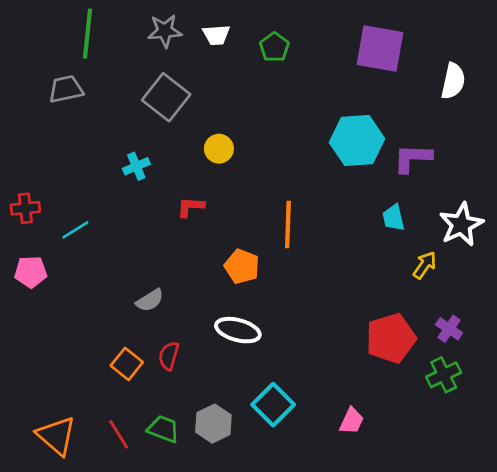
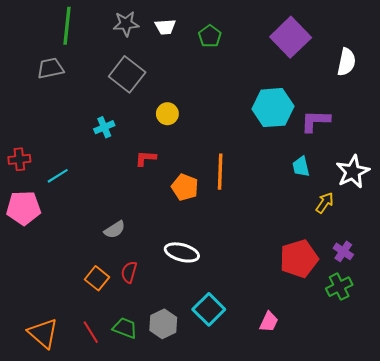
purple square: (380, 48) -> (291, 37), turned 36
orange pentagon: (242, 266) -> (185, 187), moved
pink pentagon: (31, 272) -> (24, 208), size x1.4

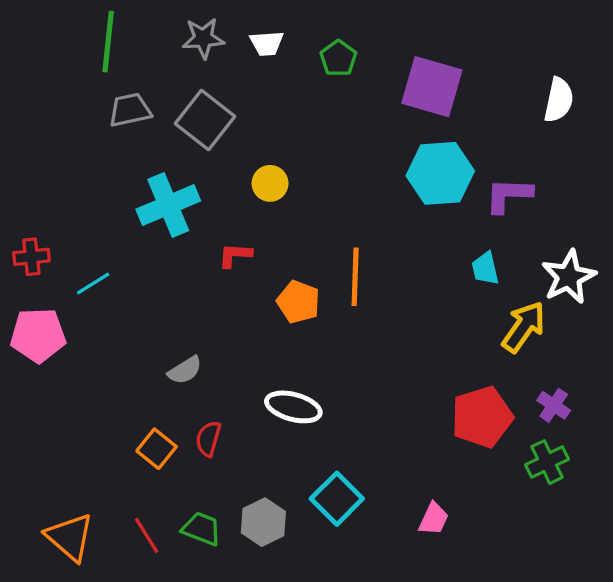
purple square: (291, 37) -> (432, 87), moved, turned -30
gray trapezoid: (50, 68) -> (130, 110), moved
cyan cross: (104, 127) -> (168, 205), size x1.8
yellow arrow: (325, 203) -> (524, 327), size x1.5

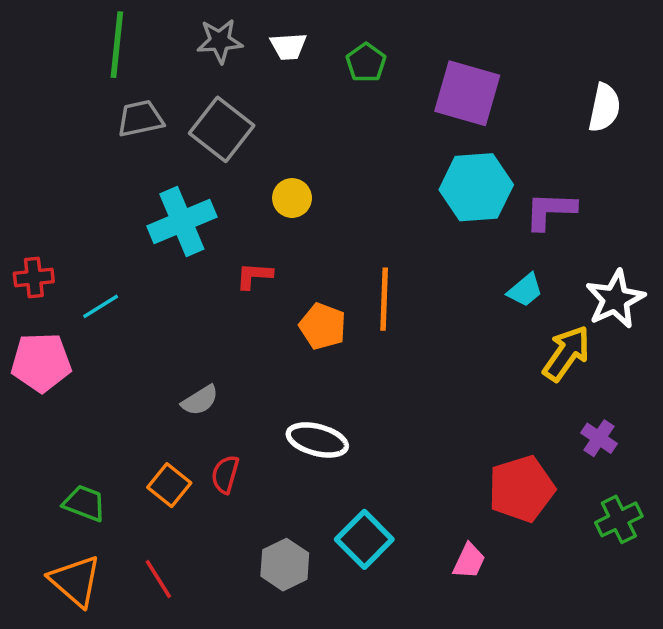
cyan trapezoid: (485, 268) -> (525, 290), turned -117
red pentagon: (482, 417) -> (521, 489), moved
green cross: (547, 462) -> (619, 519), moved
green trapezoid: (202, 529) -> (84, 503), moved

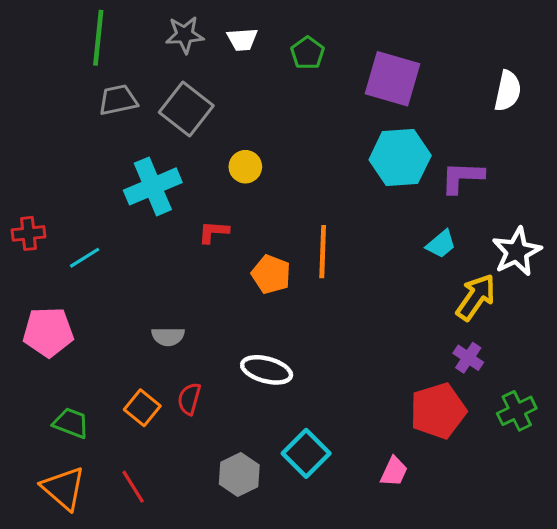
pink pentagon: (41, 362) -> (48, 332), moved
gray semicircle: (200, 400) -> (168, 337), turned 32
purple cross: (599, 438) -> (468, 358), moved
green cross: (619, 519) -> (517, 411), moved

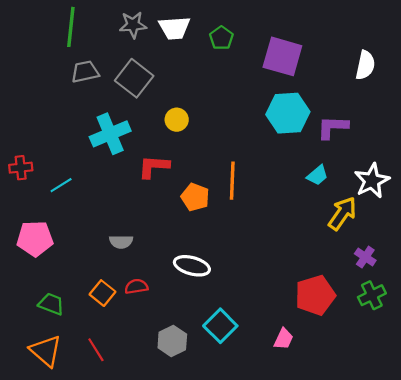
white trapezoid: (242, 39) -> (174, 28), size x1.4
red L-shape: (214, 232) -> (154, 167), size x1.4
purple cross: (468, 358) -> (365, 257), moved
red semicircle: (189, 399) -> (136, 287), turned 65

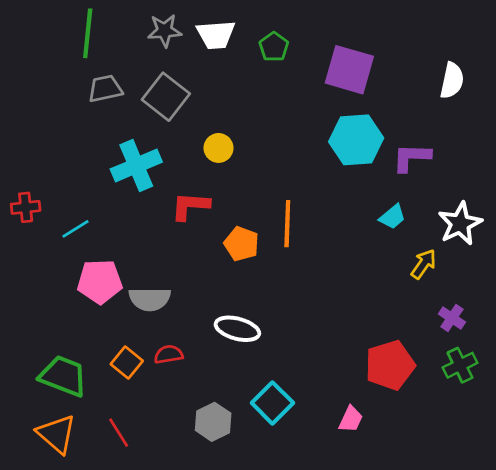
yellow arrow: (342, 213) -> (424, 264), size x0.7
pink pentagon: (35, 239) -> (100, 282), moved
gray semicircle: (121, 242) -> (150, 299), size x1.4
green trapezoid: (51, 304) -> (63, 376), size x1.5

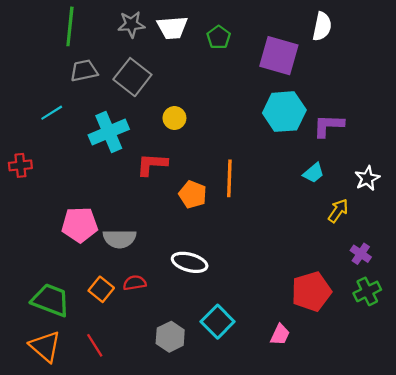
white semicircle: (452, 81) -> (322, 26), moved
white star: (460, 224) -> (367, 178), size x0.7
cyan line: (75, 229) -> (52, 113), moved

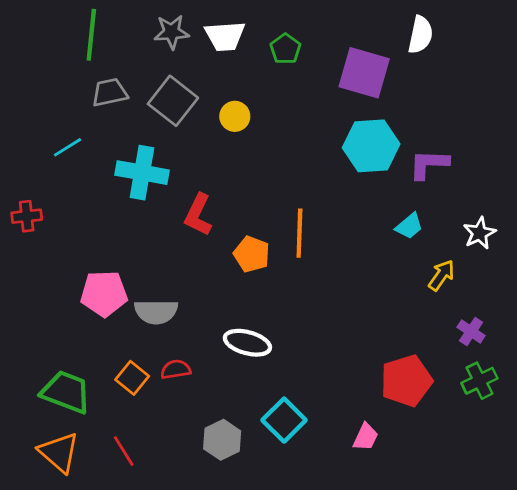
yellow circle: (174, 118) -> (235, 116), moved
cyan cross: (109, 132) -> (142, 173), turned 33
red L-shape: (152, 164) -> (198, 215), turned -68

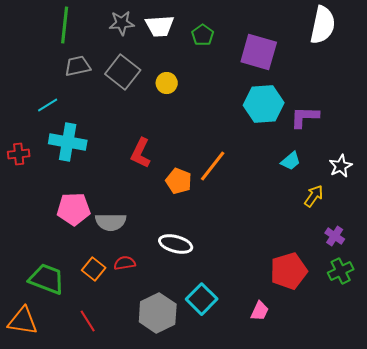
white semicircle: (420, 35) -> (323, 25), moved, size x1.4
cyan cross: (142, 173) -> (68, 142), moved
orange line: (299, 233) -> (213, 166), turned 36
gray hexagon: (222, 440) -> (158, 313), size x1.4
orange triangle: (59, 452) -> (23, 321), moved, turned -32

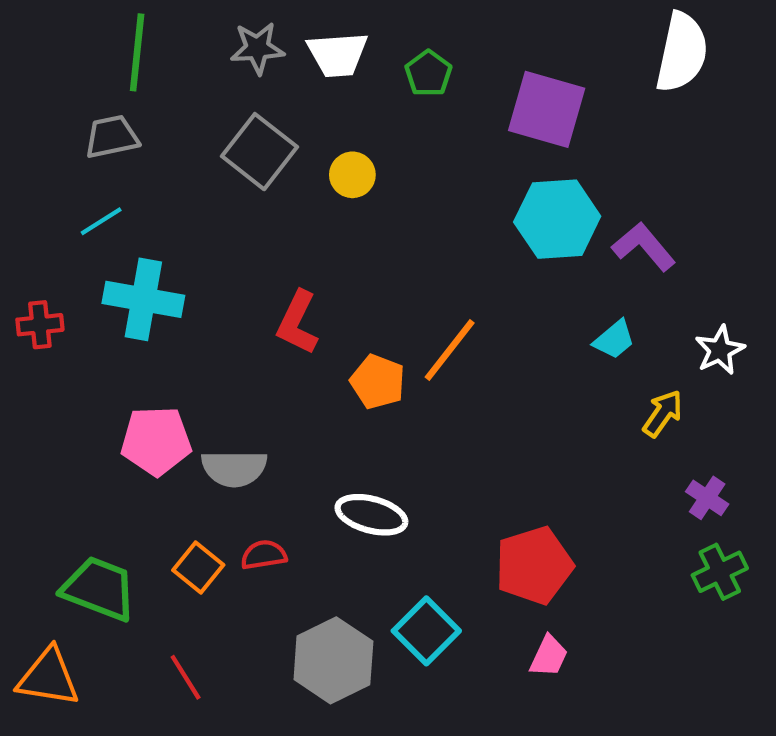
gray trapezoid: (78, 66) -> (112, 137), moved
purple L-shape: (305, 117) -> (644, 247), turned 48
red pentagon: (289, 271) -> (534, 565), moved

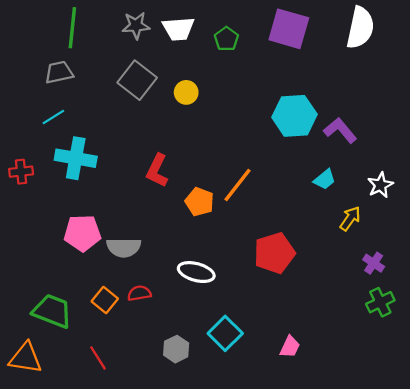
purple square: (547, 109) -> (289, 29), moved
red pentagon: (534, 565) -> (274, 253), moved
gray hexagon: (333, 660) -> (176, 349), size x0.6

